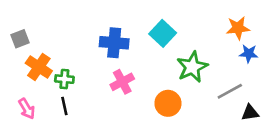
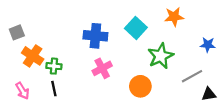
orange star: (238, 28) -> (174, 17), moved

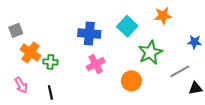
black line: (54, 89) -> (50, 92), moved

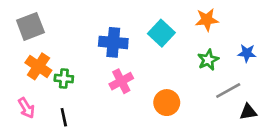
gray square: (16, 30) -> (30, 26), moved, size x1.5
green star: (150, 52) -> (208, 60), moved, size x0.7

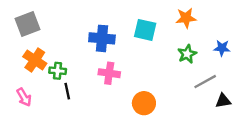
cyan square: (161, 33) -> (145, 30), turned -30
pink cross: (121, 81) -> (109, 73), turned 36
orange circle: (167, 103) -> (144, 103), moved
black line: (64, 117) -> (67, 91), moved

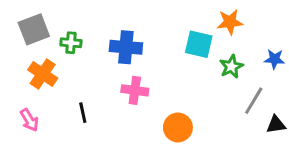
cyan square: (145, 30) -> (199, 44), moved
green cross: (58, 71) -> (71, 43), moved
gray line: (205, 82) -> (254, 101), turned -30

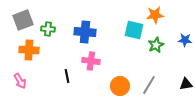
orange cross: (43, 74) -> (29, 50), turned -30
gray line: (254, 101) -> (149, 85), moved
black line: (83, 113) -> (67, 76), moved

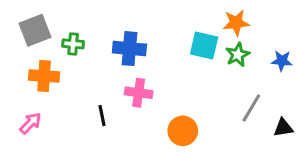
green star: (156, 45) -> (238, 55), moved
pink arrow: (20, 81) -> (30, 123), turned -105
gray line: (149, 85) -> (251, 108), moved

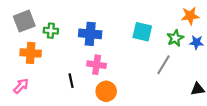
orange star: (236, 23) -> (190, 16), moved
green star: (238, 55) -> (175, 38), moved
gray line: (251, 108) -> (164, 65), moved
orange circle: (183, 131) -> (106, 91), moved

